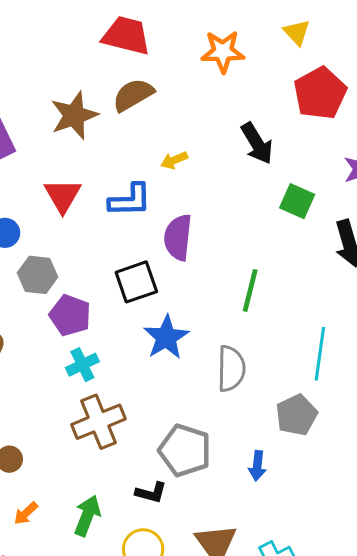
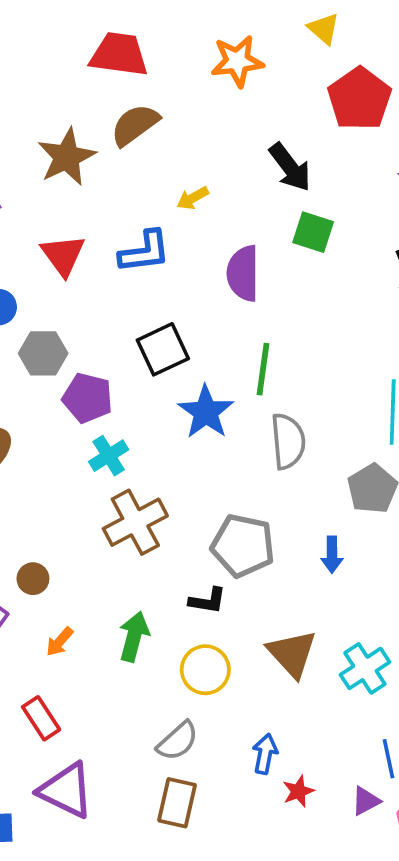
green square: (297, 201) -> (313, 232), moved
purple semicircle: (178, 237) -> (243, 273), moved
green line: (250, 290) -> (263, 369), moved

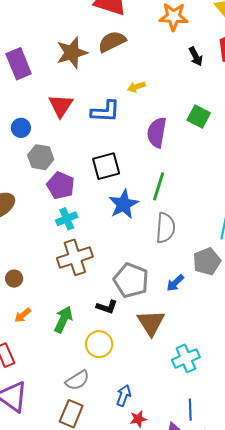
black arrow: (290, 167) -> (196, 56), moved, size x0.7
blue arrow: (332, 555) -> (175, 283), moved, turned 36
brown triangle: (292, 654) -> (151, 323), moved

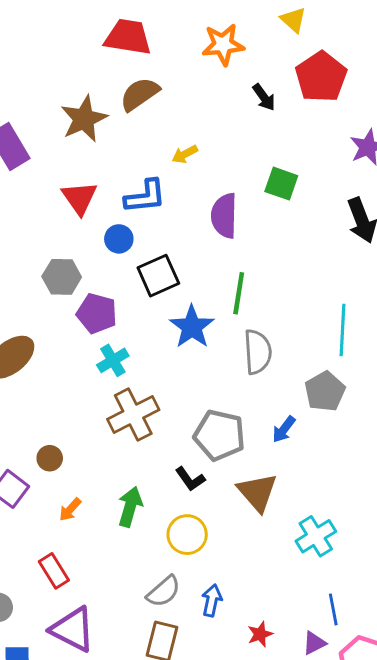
blue circle: (21, 128) -> (119, 239), moved
black L-shape: (107, 307) -> (190, 479), turned 45
blue arrow: (124, 395) -> (212, 600), moved

